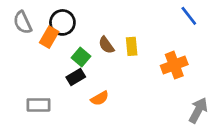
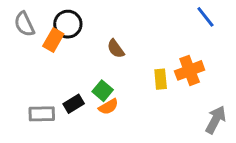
yellow rectangle: (132, 46) -> (161, 79), moved
green square: (81, 57) -> (103, 91), moved
black rectangle: (76, 77) -> (74, 104), moved

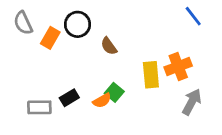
black circle: (68, 24) -> (78, 24), moved
yellow rectangle: (161, 79) -> (151, 75), size x1.4
green square: (103, 91) -> (114, 92), moved
gray arrow: (216, 120) -> (192, 102), moved

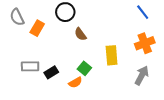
black circle: (78, 24) -> (65, 12), moved
orange cross: (178, 67) -> (145, 43), moved
orange semicircle: (102, 101) -> (75, 82), moved
gray rectangle: (39, 107) -> (30, 66), moved

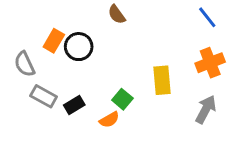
black circle: (65, 12) -> (79, 47), moved
gray semicircle: (17, 17) -> (25, 64), moved
brown semicircle: (80, 34) -> (117, 14), moved
gray rectangle: (30, 66) -> (44, 96), turned 30

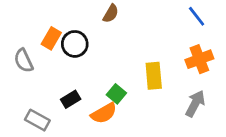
brown semicircle: (117, 14) -> (111, 13), turned -114
gray rectangle: (44, 96) -> (37, 120), moved
orange semicircle: (109, 120) -> (104, 113), size x1.4

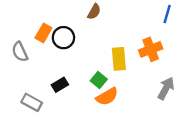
blue line: (197, 16) -> (167, 14), turned 54
orange cross: (199, 59) -> (151, 49), moved
yellow rectangle: (154, 76) -> (119, 59), moved
orange semicircle: (104, 113) -> (107, 97), moved

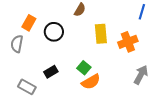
orange rectangle: (43, 33) -> (29, 23), moved
gray semicircle: (20, 52) -> (17, 44), turned 36
yellow rectangle: (119, 59) -> (101, 34), moved

